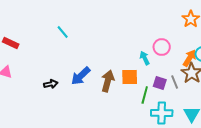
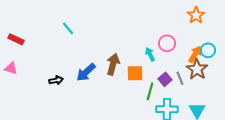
brown arrow: (108, 81) -> (113, 64), moved
purple square: (160, 83) -> (165, 79), turned 32

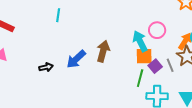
cyan line: (68, 28) -> (58, 15), turned 48
cyan arrow: (150, 54) -> (140, 41), size x1.5
orange square: (135, 73) -> (144, 56), moved

